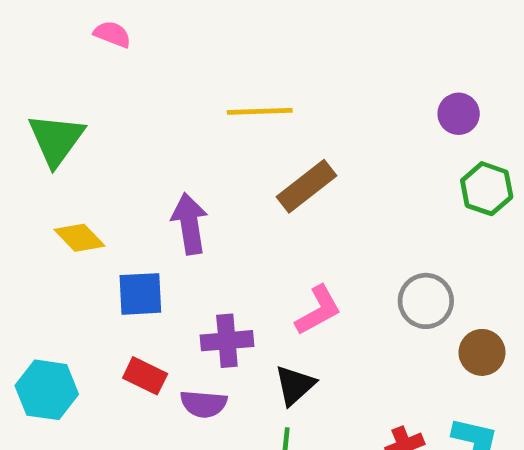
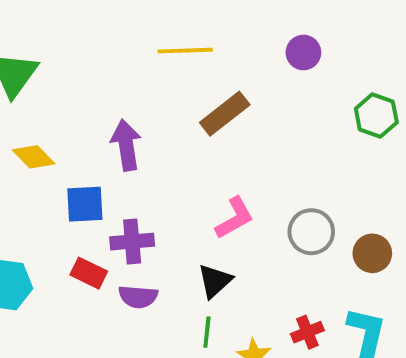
purple circle: (459, 114) -> (303, 52), moved
gray circle: (426, 301) -> (311, 232), moved
purple cross: (227, 341) -> (132, 242), moved

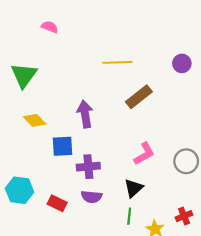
red rectangle: (89, 273) -> (57, 203), moved

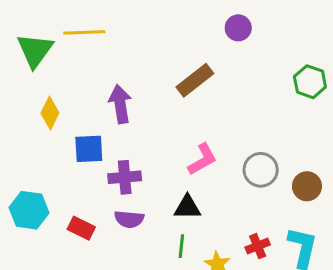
yellow line: (117, 62) -> (84, 32), moved
purple circle: (182, 63) -> (238, 28), moved
yellow diamond: (35, 120) -> (50, 113), turned 70
black triangle: (133, 188) -> (187, 207), turned 42

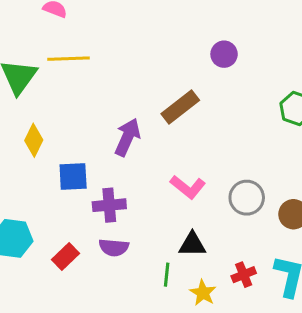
purple arrow: (120, 104) -> (127, 137), moved, turned 33
pink L-shape: (202, 159) -> (188, 187), turned 68
black triangle: (187, 207) -> (192, 244), moved
red rectangle: (81, 228) -> (65, 257), turned -70

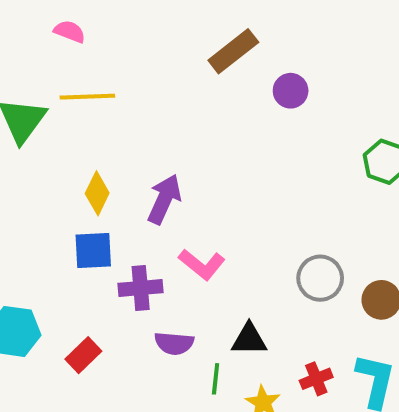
brown rectangle: (180, 107) -> (233, 51), moved
yellow diamond: (34, 140) -> (97, 193), moved
pink L-shape: (188, 187) -> (202, 264), moved
purple semicircle: (114, 247) -> (174, 343), moved

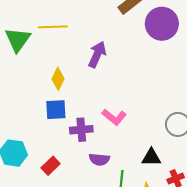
purple circle: (291, 91) -> (162, 24), size x1.8
purple arrow: (164, 199) -> (97, 54), moved
black triangle: (249, 339) -> (151, 157), moved

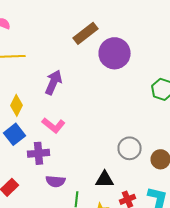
blue square: (56, 110) -> (14, 134), turned -35
pink L-shape: (114, 117) -> (54, 125), moved

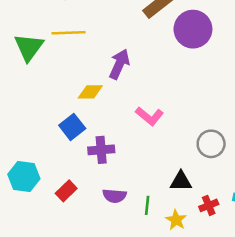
yellow diamond: (16, 105) -> (90, 92), moved, turned 65
pink L-shape: (54, 125) -> (149, 116), moved
purple semicircle: (56, 181) -> (114, 196), moved

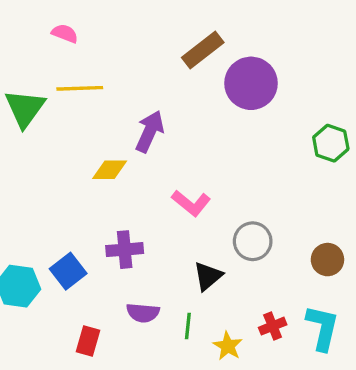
blue square: (72, 127) -> (68, 271), moved
gray circle: (211, 144) -> (253, 241), moved
black triangle: (181, 181) -> (208, 276), moved, turned -40
red rectangle: (66, 191) -> (88, 341), moved, turned -30

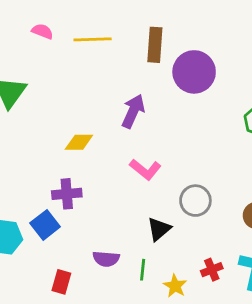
brown rectangle: (203, 50) -> (155, 45), turned -48
yellow line: (80, 88) -> (93, 39), moved
purple arrow: (150, 132) -> (133, 111), moved
purple cross: (125, 250) -> (67, 194), moved

